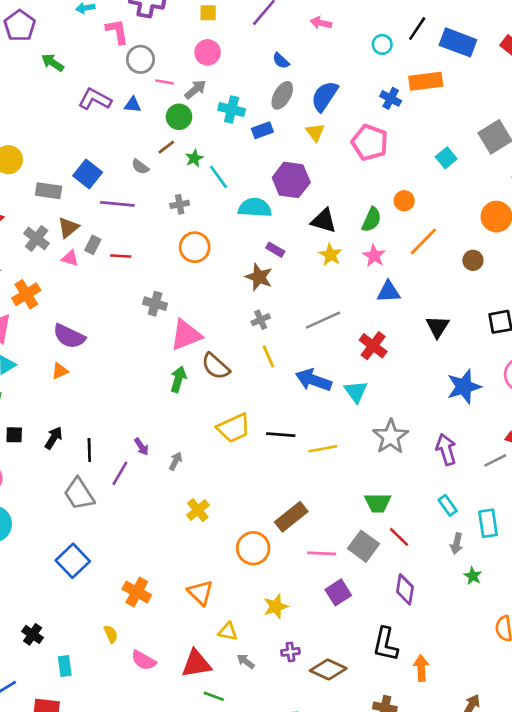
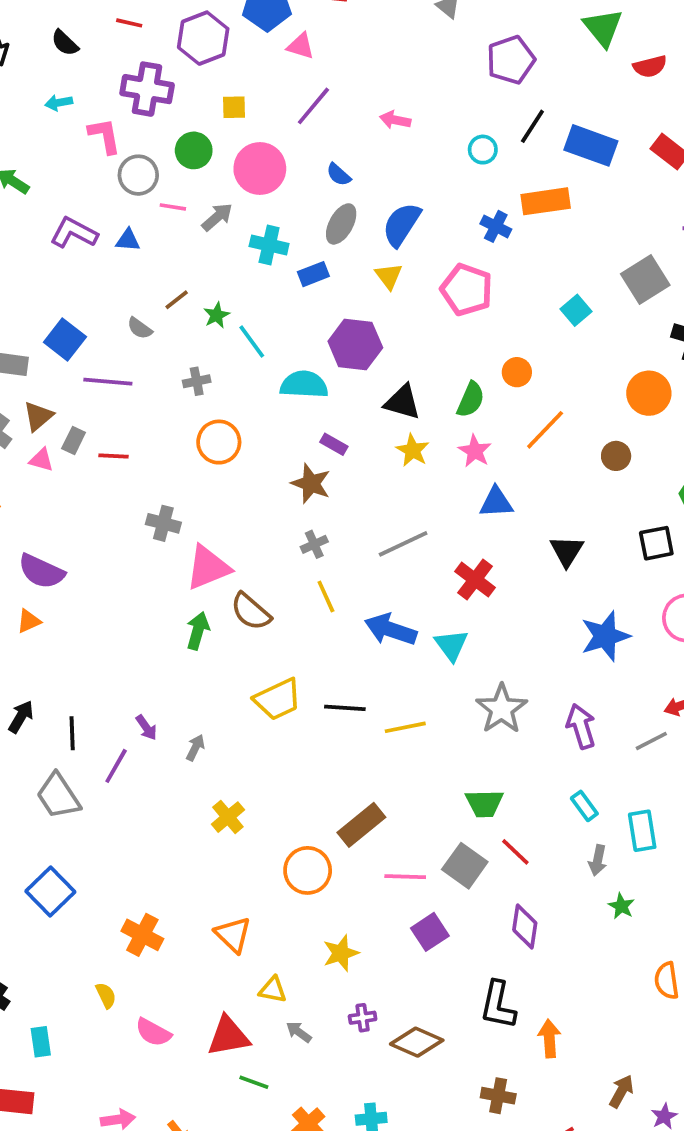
pink circle: (208, 52) -> (260, 168), moved, size x1.4
green circle: (179, 117) -> (194, 150), moved

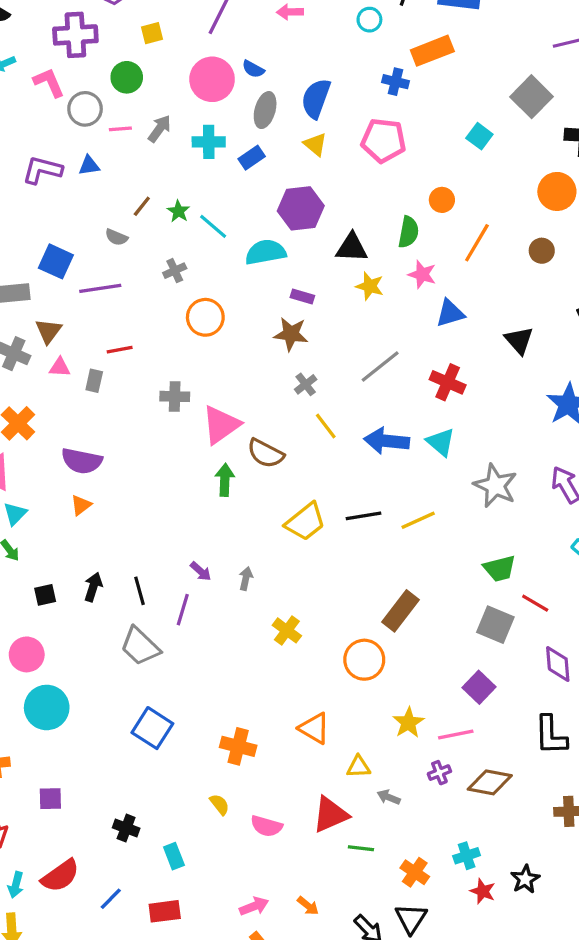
pink circle: (260, 168) -> (212, 79), moved
gray rectangle: (74, 441) -> (94, 381), moved
pink line: (405, 877) -> (456, 734), moved

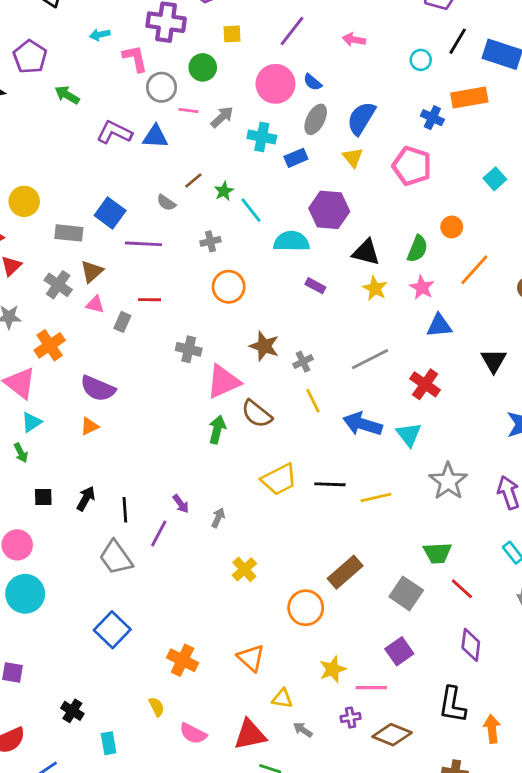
blue triangle: (89, 166) -> (155, 137), size x1.4
brown star: (291, 334) -> (264, 346), moved
gray square: (495, 625) -> (406, 593), moved

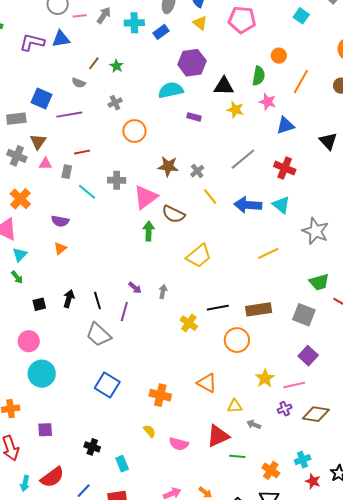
cyan line: (251, 210) -> (87, 192), moved
purple semicircle: (98, 388) -> (60, 221), size x0.7
black line: (330, 484) -> (218, 308), moved
brown rectangle: (345, 572) -> (259, 309), turned 45

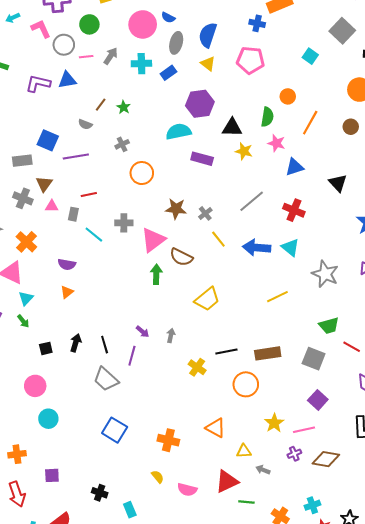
purple rectangle: (194, 117) -> (202, 159), size x1.5
cyan circle: (42, 374) -> (48, 419), size x0.7

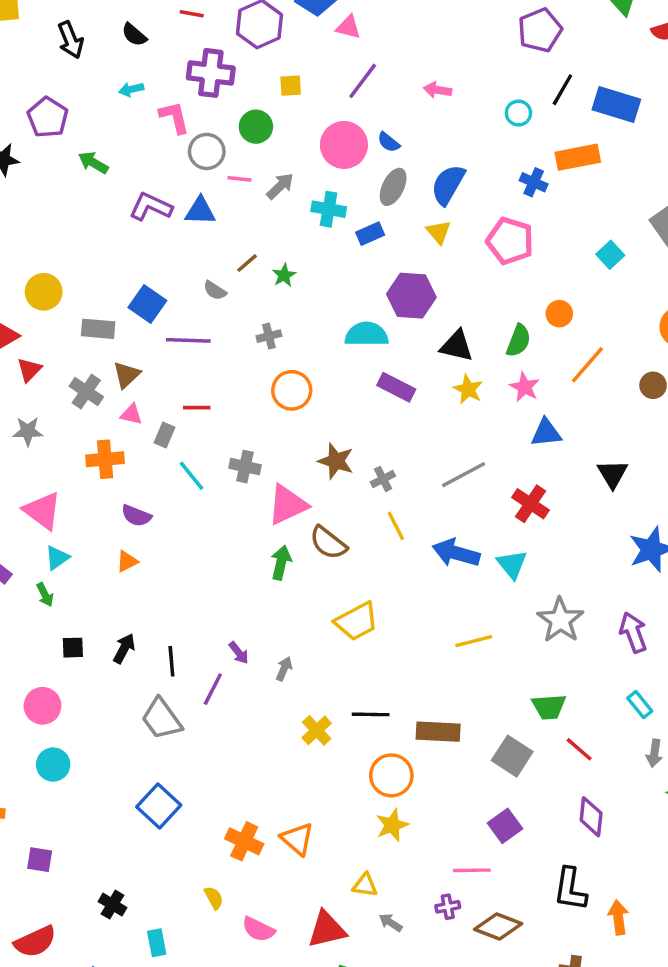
orange cross: (26, 242) -> (105, 459), moved, turned 30
yellow star: (274, 423) -> (392, 825), moved
orange triangle: (216, 428) -> (297, 839), moved

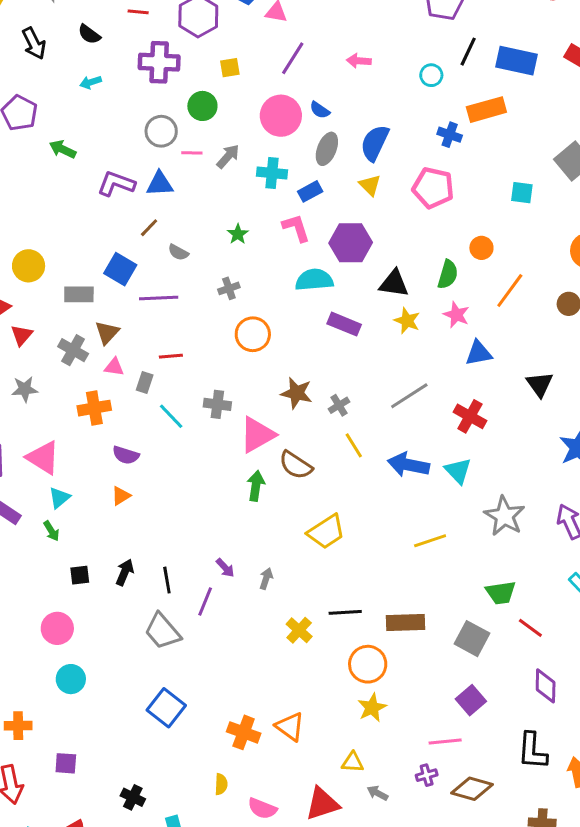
pink L-shape: (174, 117) -> (296, 228), moved
cyan square: (610, 255) -> (522, 193), turned -35
brown line: (247, 263) -> (149, 228), moved
yellow semicircle: (214, 898) -> (221, 784), turned 35

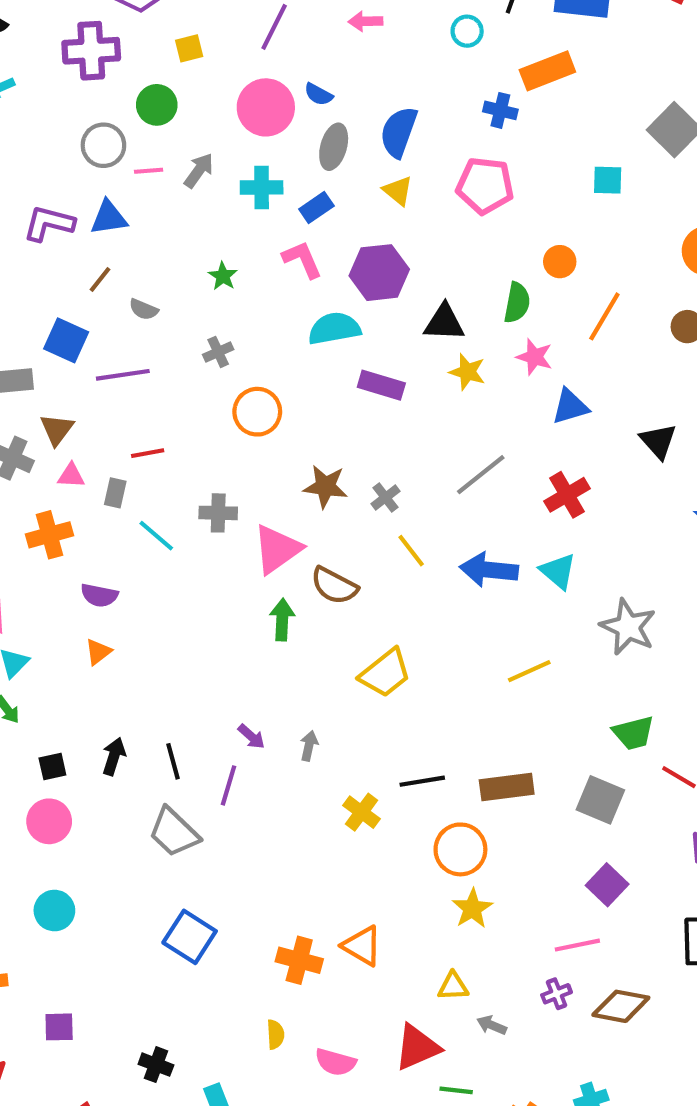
red cross: (470, 416) -> (567, 495), turned 36
pink circle: (57, 628) -> (49, 821), moved

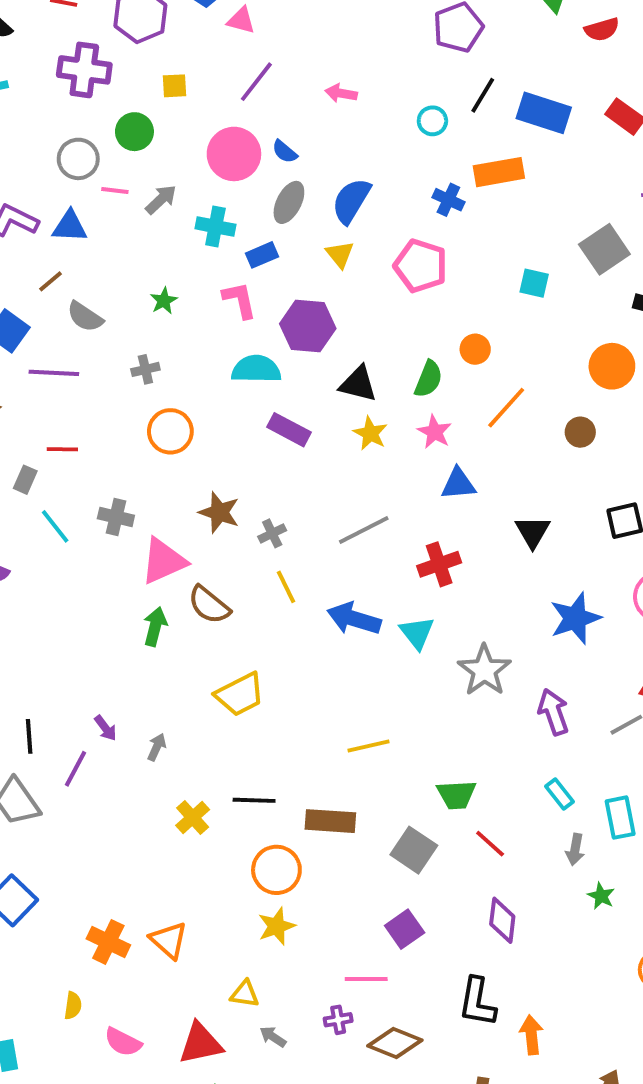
gray semicircle: (144, 309) -> (85, 317), size x1.4
gray star: (628, 627) -> (484, 670), moved
yellow line: (529, 671) -> (368, 746), moved

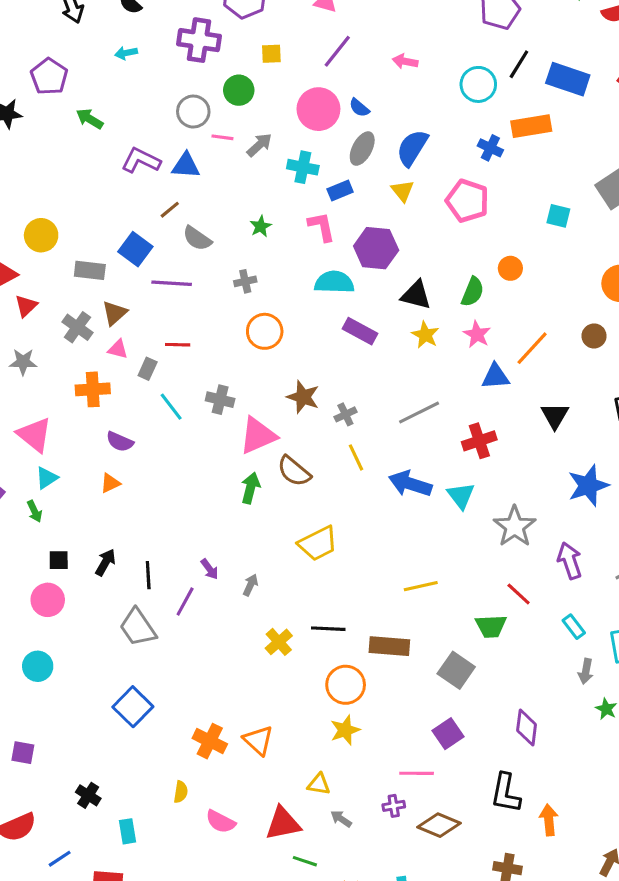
cyan circle: (432, 121) -> (478, 84), size x1.5
orange line: (506, 408) -> (532, 348), moved
red line: (490, 844) -> (519, 594), moved

